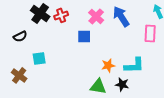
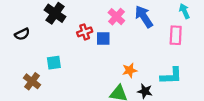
red cross: (61, 15) -> (85, 32), moved
black semicircle: (20, 36) -> (22, 34), moved
cyan L-shape: (134, 65) -> (171, 76), moved

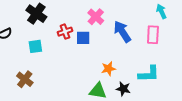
blue arrow: (144, 17) -> (122, 32), moved
cyan square: (54, 63) -> (35, 46), moved
brown cross: (32, 81) -> (25, 79), moved

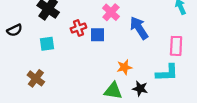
pink rectangle: (153, 35) -> (176, 46), moved

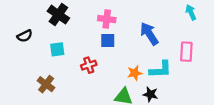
pink cross: (111, 12) -> (107, 19), moved, turned -36
red cross: (78, 28) -> (89, 65), moved
cyan L-shape: (167, 73) -> (161, 70), moved

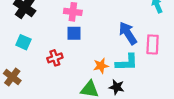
blue arrow: (149, 34) -> (128, 33), moved
cyan square: (57, 49) -> (23, 42), turned 32

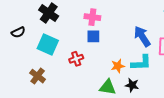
cyan square: (23, 42) -> (48, 45), size x1.5

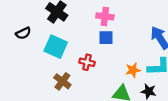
red cross: (76, 59) -> (87, 62), turned 32
brown cross: (38, 76) -> (62, 81), moved

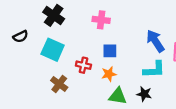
blue square: (106, 38) -> (110, 51), moved
orange star: (133, 70) -> (109, 74), moved

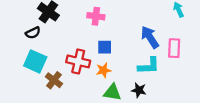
black semicircle: (20, 36) -> (33, 33), moved
cyan square: (53, 50) -> (35, 61), moved
red cross: (83, 65) -> (78, 61), size x1.5

